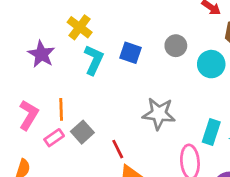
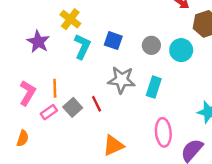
gray circle: (176, 46) -> (151, 45), moved
gray star: (159, 114) -> (122, 80), moved
cyan rectangle: (211, 132) -> (154, 87), moved
red line: (118, 149) -> (97, 104), moved

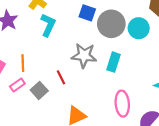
blue square: (113, 41) -> (87, 13), moved
gray circle: (151, 45) -> (111, 24), size x1.6
gray square: (73, 107) -> (39, 90), moved

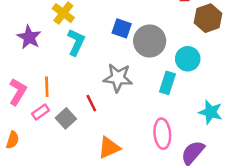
cyan circle: (139, 28) -> (188, 59), moved
cyan rectangle: (114, 62) -> (167, 83), moved

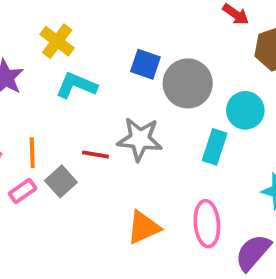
cyan L-shape: (76, 42) -> (76, 85), turned -92
red line: (91, 103) -> (96, 155), moved, turned -54
gray square: (66, 118) -> (61, 181), moved
orange triangle: (109, 148) -> (144, 227), moved

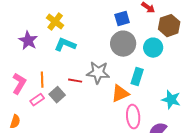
blue square: (145, 64) -> (122, 19), moved, turned -35
cyan circle: (245, 110) -> (153, 48), moved
orange triangle: (144, 227) -> (120, 94), moved

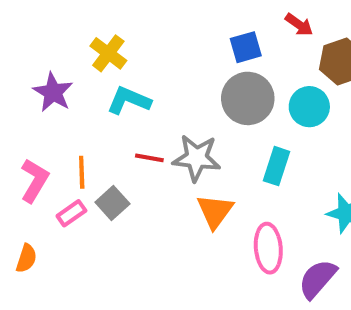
red line: (75, 81) -> (149, 158), moved
orange triangle: (120, 94) -> (215, 211), moved, turned -30

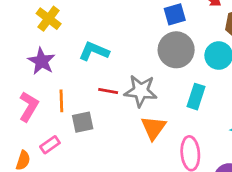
yellow cross: (108, 53) -> (49, 19), moved
purple star: (53, 92) -> (41, 61), moved
gray square: (112, 203) -> (83, 122), turned 30
pink rectangle: (71, 213) -> (50, 145), moved

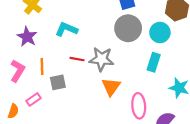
cyan rectangle: (196, 97) -> (154, 62), moved

